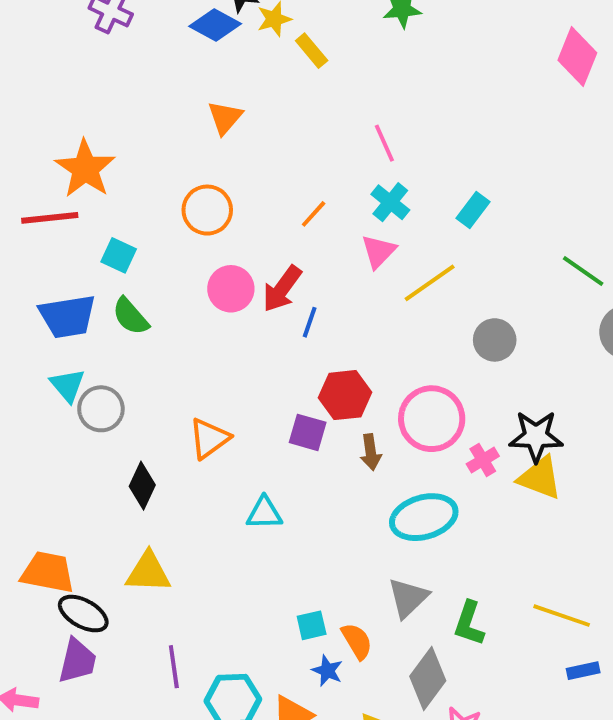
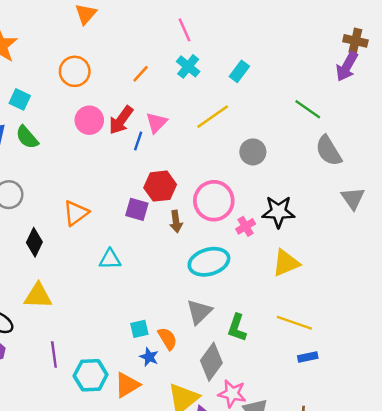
pink triangle: (379, 251) -> (156, 123), moved
yellow triangle: (540, 478) -> (286, 263), moved, turned -44

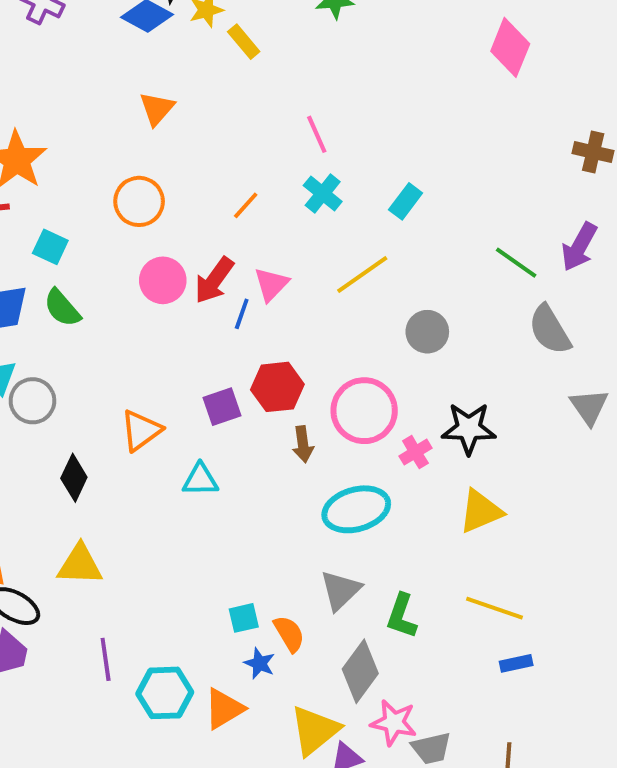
purple arrow: (347, 66) -> (579, 247), moved
purple square: (137, 209) -> (222, 407), moved, turned -35
cyan triangle: (110, 259) -> (200, 480), moved

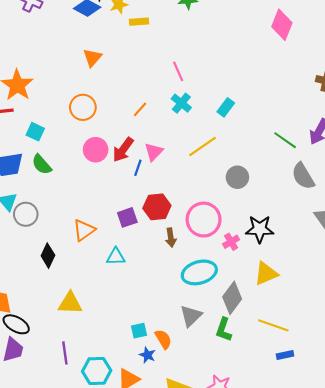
yellow rectangle: (244, 42) -> (139, 22), turned -54
yellow triangle: (80, 565) -> (70, 303), moved
gray diamond: (360, 671) -> (232, 298), moved

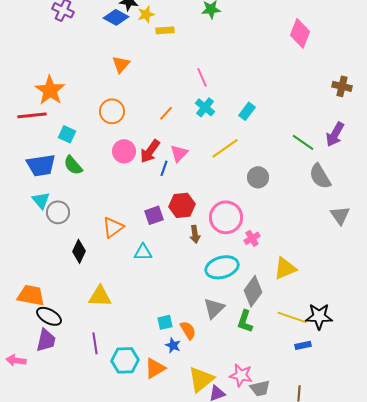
black star: (260, 229) -> (319, 316), moved

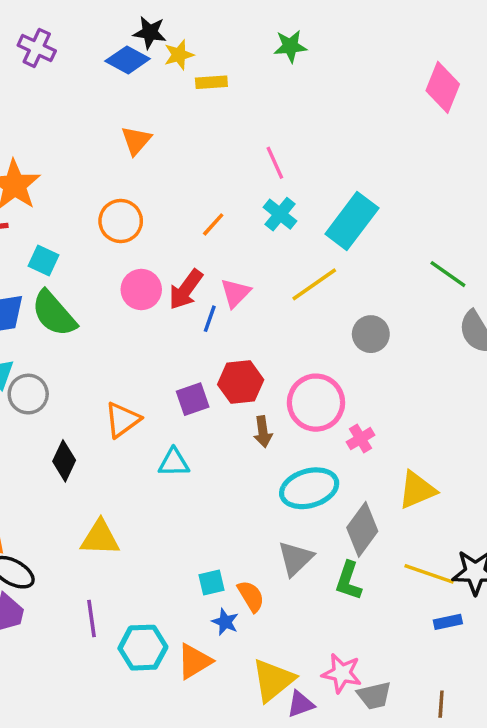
cyan rectangle: (247, 111) -> (352, 221), size x1.8
green semicircle: (73, 165) -> (54, 314), size x1.4

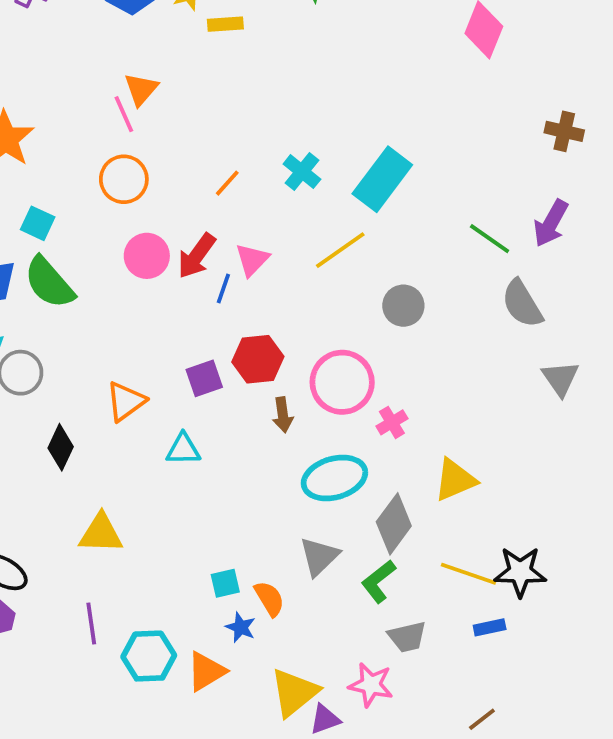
pink line: (275, 163) -> (124, 114), moved
green L-shape: (349, 581) -> (379, 581), turned 33
gray trapezoid: (374, 696) -> (407, 637), moved
brown line: (441, 704) -> (482, 719), turned 48

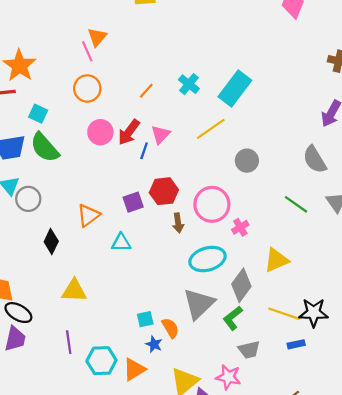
green line: (490, 239) -> (296, 204), moved
gray triangle: (319, 556) -> (199, 304), size x1.4

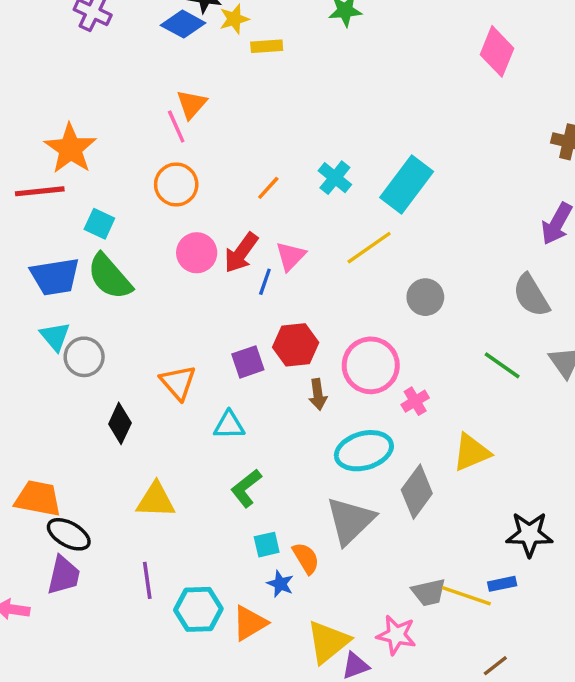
orange triangle: (88, 215) -> (178, 382), turned -35
yellow line: (284, 314) -> (466, 596), moved
green L-shape: (233, 318) -> (246, 488), moved

